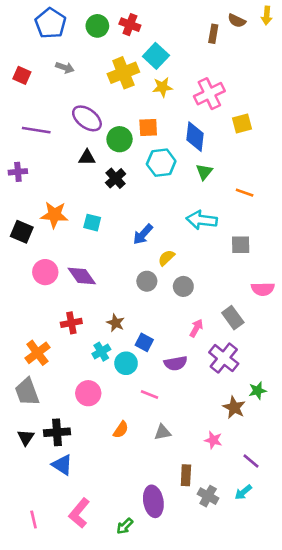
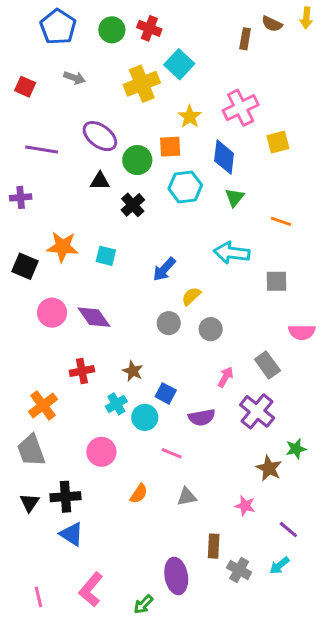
yellow star: (162, 87) -> (190, 117), moved, turned -30

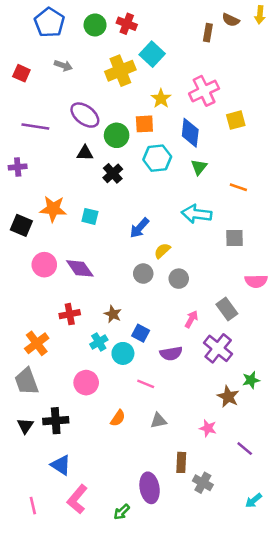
blue triangle: (71, 534) -> (61, 465), moved
cyan arrow: (279, 566) -> (254, 501), moved

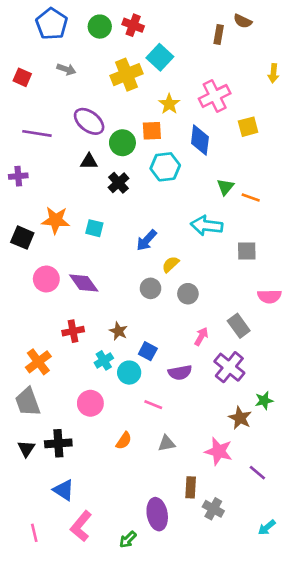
yellow arrow: (260, 15) -> (273, 73), moved
green triangle: (199, 167) -> (225, 187), moved
pink star: (208, 428) -> (219, 451), size x1.5

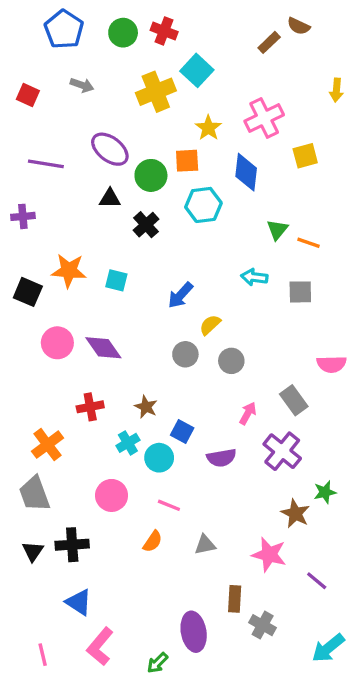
brown rectangle: (219, 35) -> (269, 42), turned 36
cyan arrow: (207, 226) -> (254, 277), size x0.7
gray square: (247, 251) -> (300, 292), moved
pink line: (153, 405) -> (169, 505), moved
cyan arrow: (267, 527) -> (328, 648), size x1.5

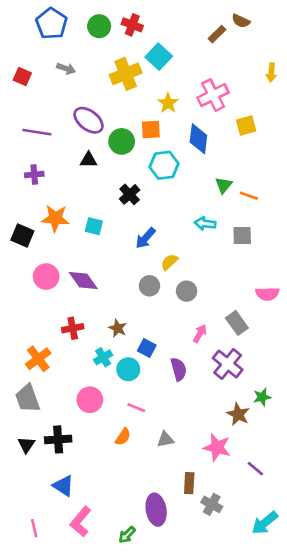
purple cross: (23, 216) -> (34, 175), moved
black cross: (146, 225) -> (130, 194), moved
purple semicircle: (221, 458) -> (179, 369), turned -95

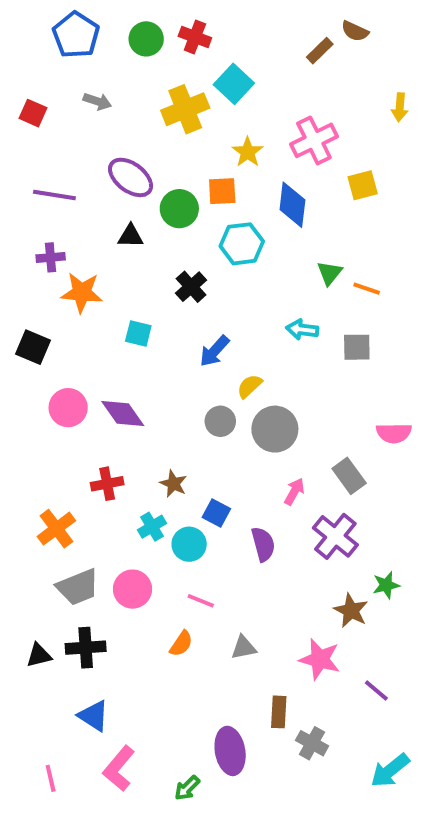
orange star: (55, 218) -> (82, 293), moved
gray circle: (187, 291) -> (275, 429), size x1.5
gray trapezoid: (28, 398) -> (78, 587), moved, turned -92
black triangle: (26, 445) -> (39, 655), turned 42

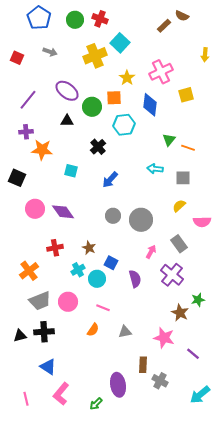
purple line: (54, 195) -> (28, 100), turned -60
yellow semicircle: (250, 386) -> (179, 206), moved

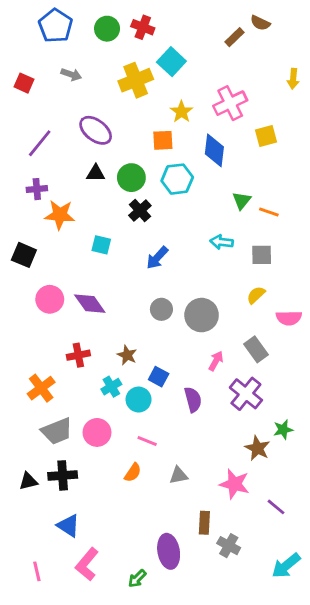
green circle: (92, 107) -> (131, 178), moved

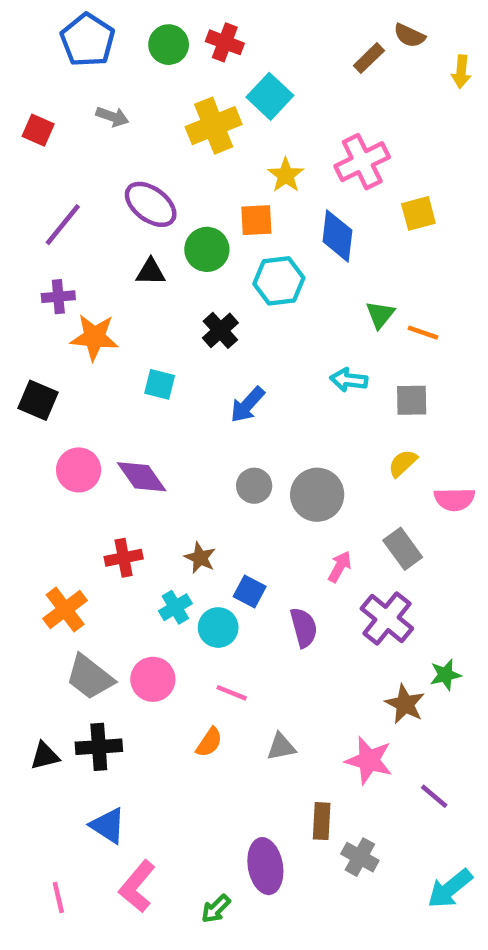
yellow arrow: (293, 79) -> (461, 72), moved
green circle: (131, 178) -> (207, 249), moved
gray trapezoid: (57, 431) -> (90, 677), turned 60

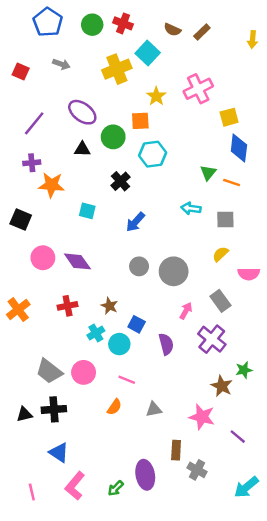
brown semicircle: (409, 36) -> (172, 30), moved
blue diamond: (337, 236) -> (239, 148), moved
orange cross: (65, 610) -> (18, 310), moved
green arrow: (216, 909) -> (116, 488), moved

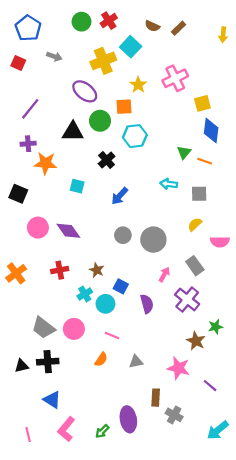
blue pentagon: (48, 22) -> (28, 28), moved
red cross: (123, 23) -> (109, 21), turned 35
purple ellipse: (82, 112) -> (85, 91), moved
black triangle: (82, 149) -> (73, 132), size x1.5

